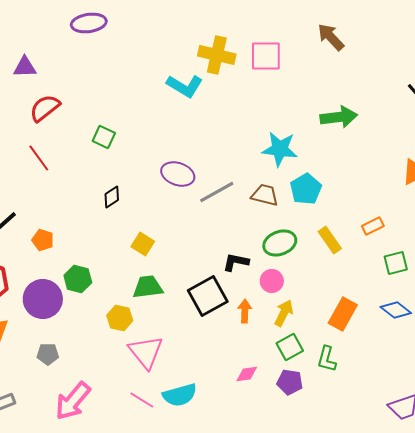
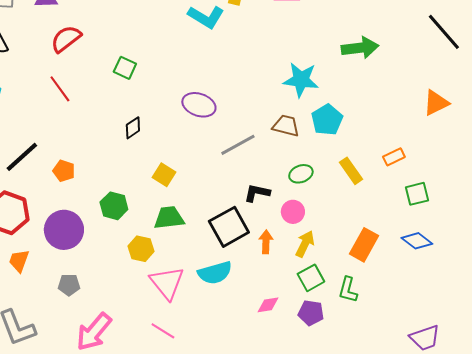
gray line: (217, 192) -> (238, 145), moved
green ellipse: (280, 243) -> (301, 174), size x0.7
green hexagon: (78, 279) -> (114, 206), moved
cyan semicircle: (180, 395) -> (215, 273), moved

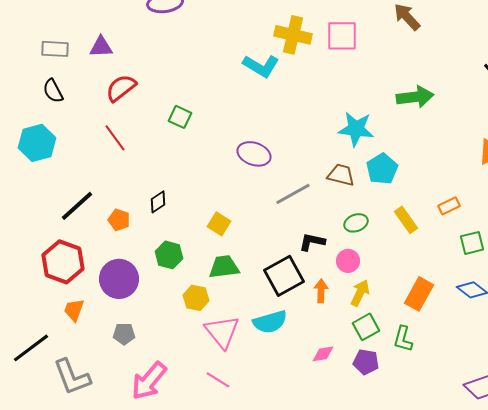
black diamond: (133, 128) -> (158, 202), moved

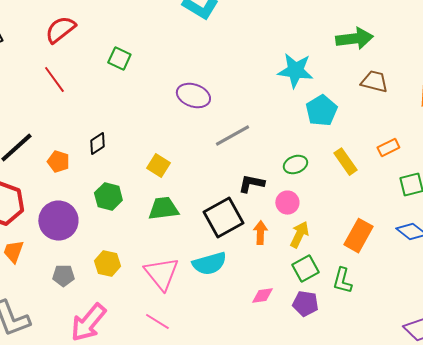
brown trapezoid: (341, 175) -> (374, 82), moved
yellow hexagon: (196, 298) -> (107, 264), moved

